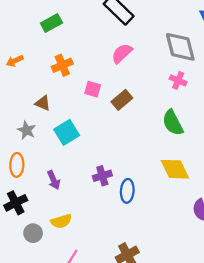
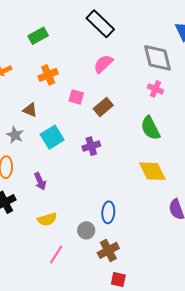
purple cross: (102, 176) -> (91, 146), moved
blue ellipse: (127, 191) -> (108, 212), moved
gray circle: (33, 233) -> (86, 230), moved

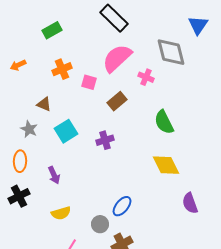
pink semicircle: (103, 64) -> (117, 58), size x1.5
pink cross: (155, 89) -> (146, 77), moved
pink square: (76, 97) -> (89, 82), moved
blue ellipse: (108, 212) -> (122, 206), turned 35

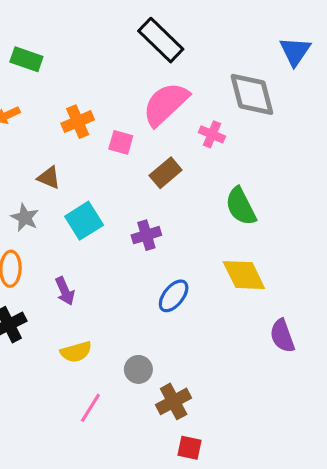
green rectangle: (52, 30) -> (26, 59), moved, turned 48
blue ellipse: (122, 206) -> (174, 296), moved

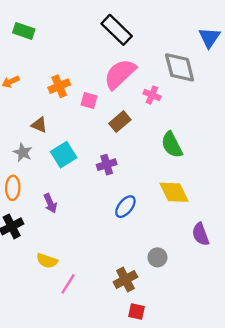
green rectangle: (26, 59) -> (24, 31), moved
yellow semicircle: (76, 352) -> (47, 261), moved, turned 35
gray circle: (138, 369) -> (157, 257), moved

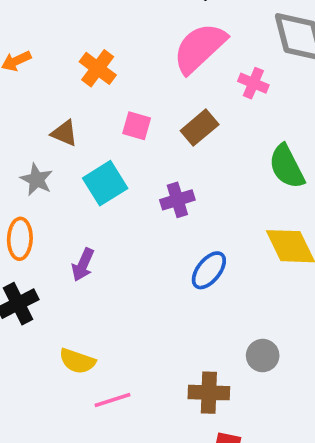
orange cross: (59, 86) -> (98, 68), turned -30
pink square: (89, 101) -> (137, 126), moved
purple arrow: (50, 203) -> (83, 265), turned 48
brown cross: (125, 279) -> (209, 393), turned 30
pink line: (68, 284) -> (113, 400), turned 40

